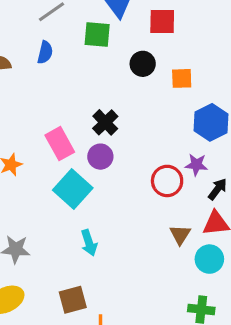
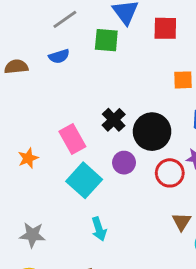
blue semicircle: (45, 52) -> (59, 56), turned 60
black circle: (143, 64) -> (152, 132), moved, size x1.6
purple circle: (100, 157) -> (124, 163), moved

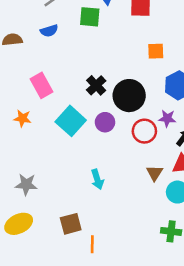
pink rectangle: (72, 139) -> (42, 85), moved
orange star: (28, 158) -> (22, 118), turned 30
cyan square: (84, 180) -> (71, 121), moved
cyan arrow: (99, 229) -> (97, 179), moved

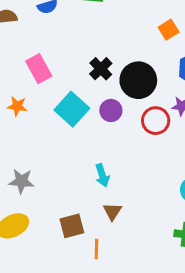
orange square: (156, 51) -> (169, 30), turned -30
brown triangle: (155, 173) -> (112, 211), moved

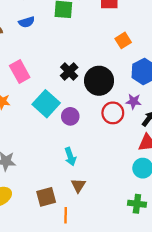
purple circle: (111, 110) -> (70, 116), moved

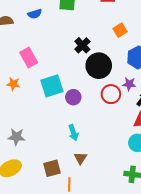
black cross: (69, 72) -> (82, 45), moved
cyan square: (46, 104) -> (52, 86), turned 30

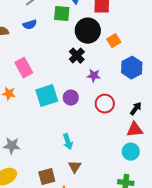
black circle: (99, 66) -> (88, 31), moved
purple star: (129, 84) -> (94, 76), moved
purple circle: (73, 97) -> (71, 98), moved

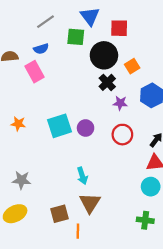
black cross: (77, 56) -> (107, 82), moved
pink rectangle: (24, 68) -> (35, 72), moved
purple star: (94, 76) -> (120, 103), moved
brown triangle: (75, 167) -> (90, 203), size x1.5

